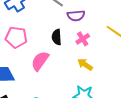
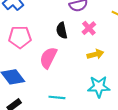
yellow arrow: (85, 64) -> (95, 54), turned 140

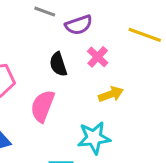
cyan star: (99, 87) -> (94, 138), moved

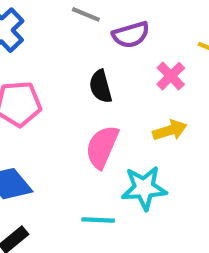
pink cross: (98, 57) -> (171, 76), moved
pink semicircle: (43, 106) -> (102, 147), moved

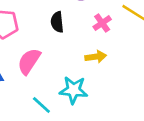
pink semicircle: (102, 147) -> (29, 61), moved
cyan line: (98, 220) -> (41, 105), turned 30

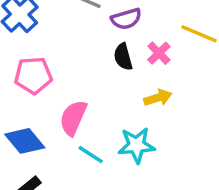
black semicircle: (57, 22) -> (123, 57), moved
cyan line: (41, 105) -> (91, 155), moved

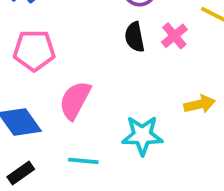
yellow arrow: (158, 98) -> (200, 104), moved
cyan line: (91, 155) -> (83, 161), moved, turned -32

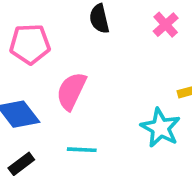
black semicircle: (135, 37) -> (99, 19), moved
cyan star: (142, 135) -> (160, 128), moved, turned 30

